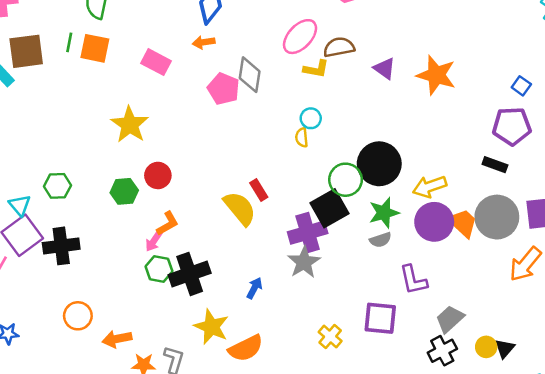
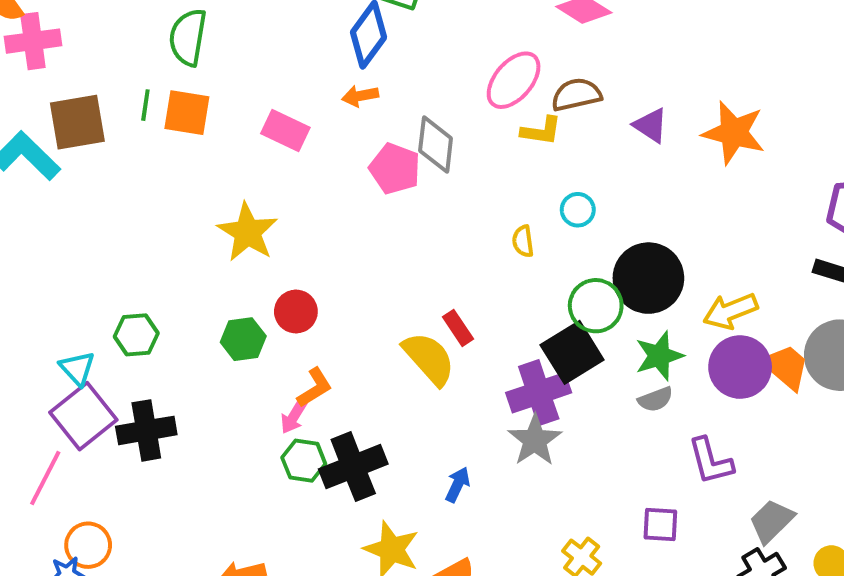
cyan circle: (311, 118) -> (578, 210), moved
orange circle: (78, 316) -> (88, 545), moved
purple square: (380, 318) -> (660, 525), size x0.7

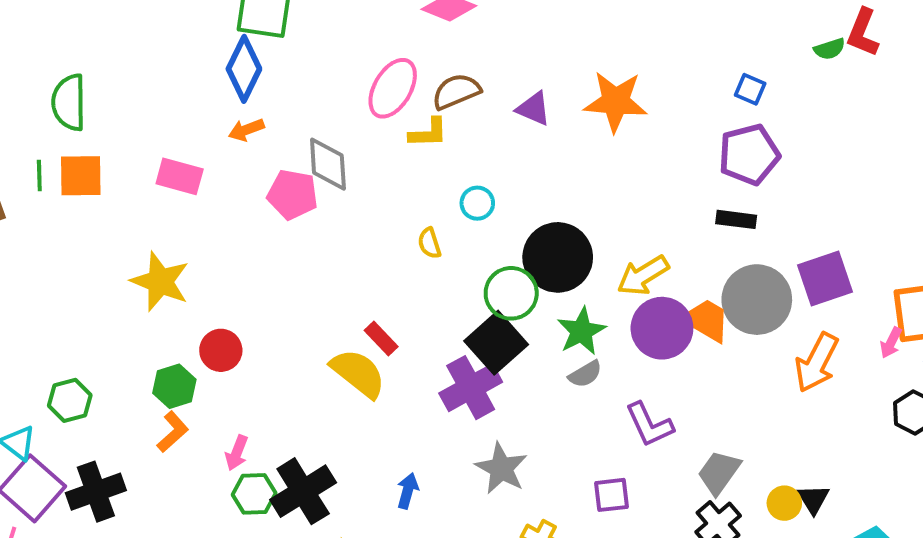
orange L-shape: (315, 388) -> (173, 432), moved
gray star: (535, 440) -> (501, 468), moved

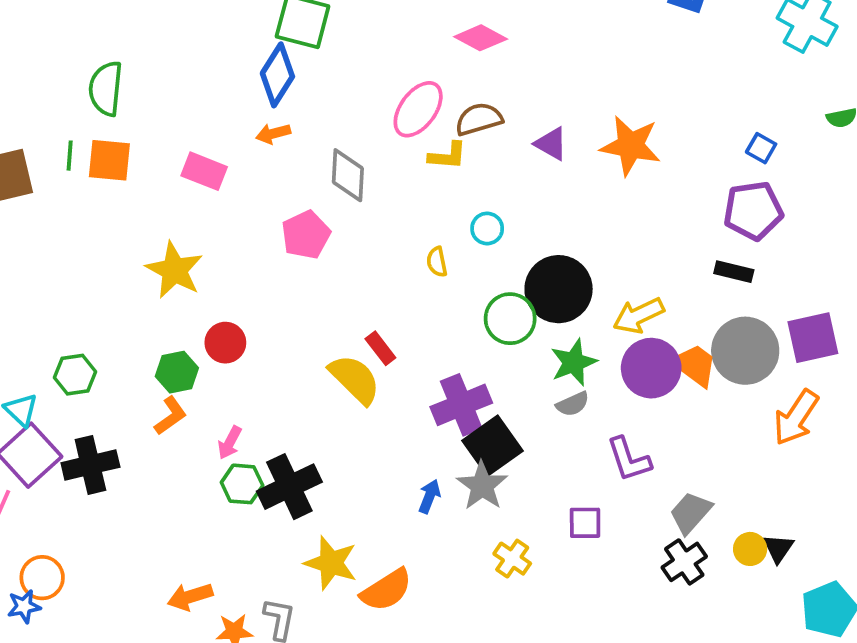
pink pentagon: (293, 195) -> (306, 235), moved, turned 30
black square: (496, 343) -> (492, 446), moved
blue arrow: (408, 491) -> (429, 496), moved

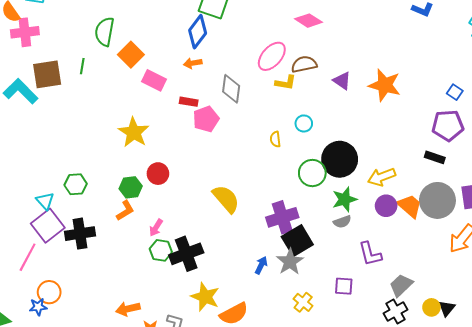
orange square: (109, 160) -> (131, 55), moved, turned 35
red rectangle: (380, 348) -> (189, 102), moved, turned -48
purple circle: (651, 368) -> (386, 206), size x0.7

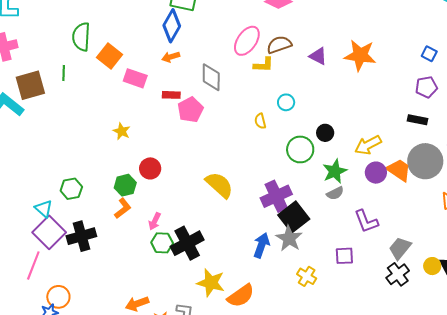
purple pentagon: (448, 125) -> (426, 87), size x0.7
yellow star: (134, 132) -> (122, 131), size x0.6
black circle: (340, 159) -> (325, 133), size x0.5
blue arrow: (261, 265) -> (261, 245), size x1.4

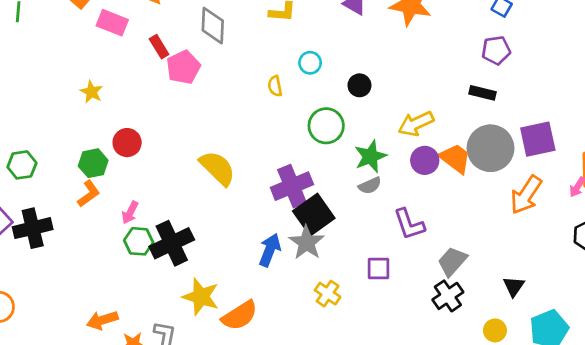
red rectangle: (171, 95) -> (159, 47), turned 54
black circle: (325, 133) -> (359, 85), moved
yellow circle: (432, 266) -> (495, 330), moved

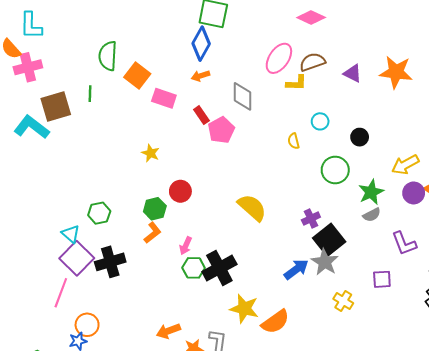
purple cross: (292, 186) -> (311, 218), size x0.6
blue arrow: (270, 250) -> (296, 269), turned 35

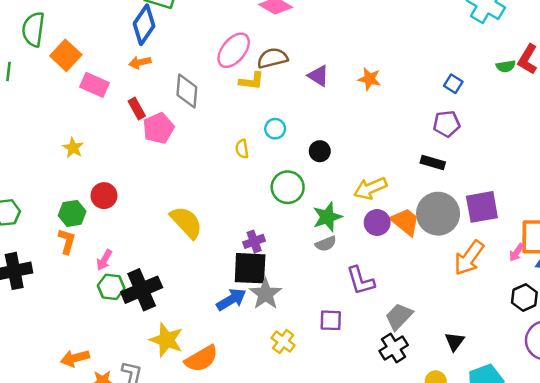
orange star: (396, 72) -> (369, 79), size x0.6
orange L-shape: (153, 233) -> (67, 241), turned -40
black square: (329, 240) -> (250, 268), moved, turned 36

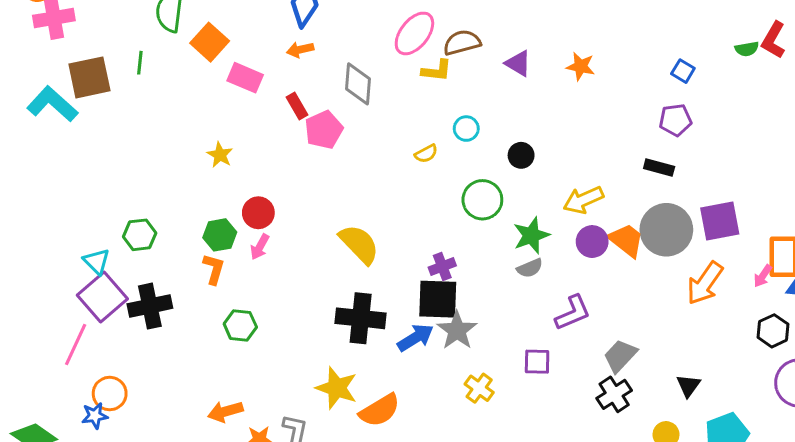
yellow semicircle: (242, 149) -> (426, 154), turned -108
pink arrow: (104, 260) -> (260, 247), moved
purple L-shape: (361, 281) -> (573, 313), turned -96
green hexagon: (111, 287) -> (240, 325), moved
black cross: (142, 290) -> (361, 318), moved, turned 30

